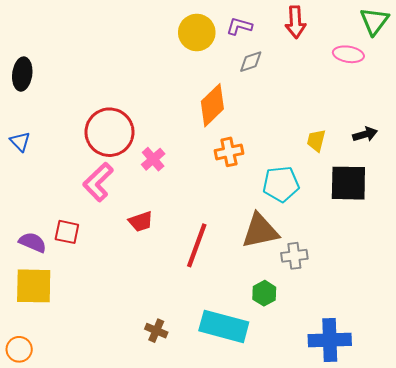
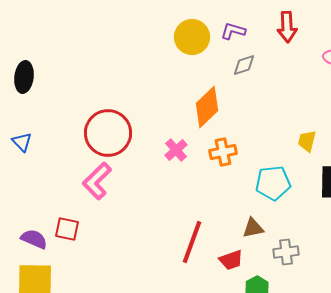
pink cross: (153, 159) -> (176, 150), moved
red trapezoid: (141, 222) -> (231, 260), moved
brown triangle: (260, 231) -> (253, 228), size x0.6

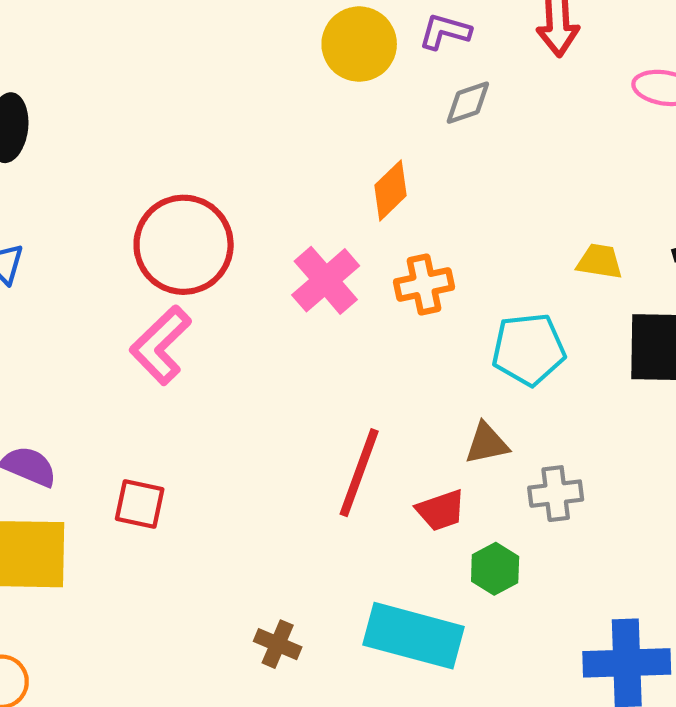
orange diamond: (207, 107) -> (391, 190), size x0.7
yellow trapezoid: (307, 141) -> (600, 261), turned 85
pink cross: (176, 150) -> (326, 280), size x1.4
red square: (67, 229) -> (140, 504), moved

